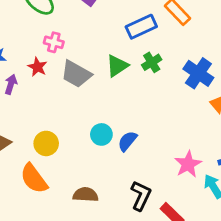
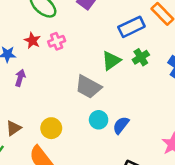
pink cross: (54, 42) -> (57, 41), turned -35
red star: (37, 67) -> (32, 41), moved
gray trapezoid: (76, 74) -> (88, 87), moved

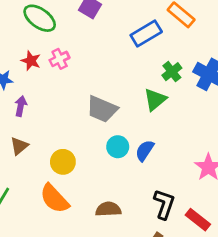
green cross: (141, 57) -> (172, 72), moved
green triangle: (111, 61) -> (155, 100), moved
brown triangle: (14, 128) -> (19, 146), moved

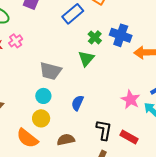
cyan circle: (118, 147) -> (43, 96), moved
blue semicircle: (145, 151) -> (77, 103), moved
yellow circle: (63, 162) -> (41, 118), moved

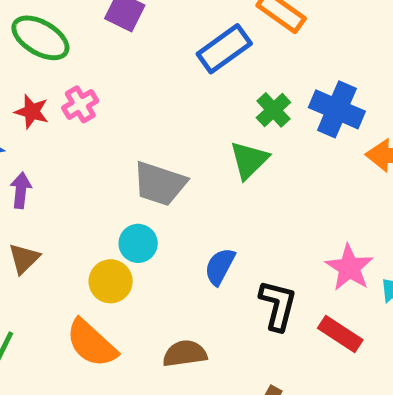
yellow circle: (41, 118) -> (111, 281), moved
black L-shape: (104, 130) -> (278, 305), moved
red rectangle: (129, 137) -> (340, 334), moved

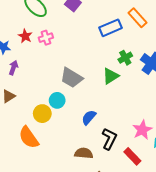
brown semicircle: (185, 354) -> (84, 153), moved

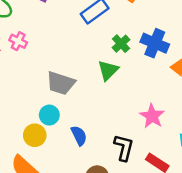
pink cross: (46, 38) -> (18, 41), turned -32
blue semicircle: (89, 117) -> (79, 136), moved, turned 126
pink star: (142, 130) -> (152, 116), moved

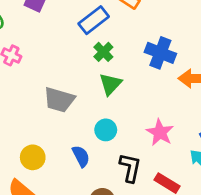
green cross: (121, 44) -> (103, 52), moved
cyan circle: (49, 115) -> (106, 130), moved

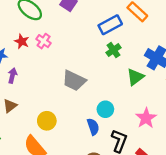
green triangle: (110, 84) -> (135, 77), moved
blue semicircle: (81, 156) -> (93, 127), moved

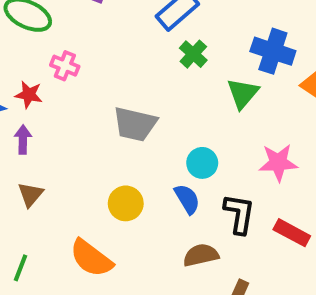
red star: (22, 41) -> (29, 95), moved
pink star: (146, 118) -> (278, 163), turned -30
yellow circle: (47, 121) -> (126, 203), moved

